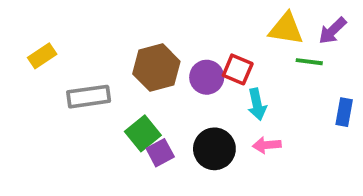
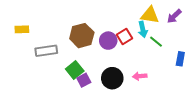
yellow rectangle: (42, 56) -> (22, 29), turned 32
green line: (309, 62) -> (156, 42), moved, turned 32
red square: (238, 69) -> (124, 37), turned 35
cyan arrow: (257, 104) -> (143, 29), moved

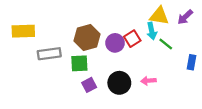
yellow rectangle: (22, 29) -> (23, 31), size x1.5
green square: (75, 70) -> (79, 63), moved, turned 36

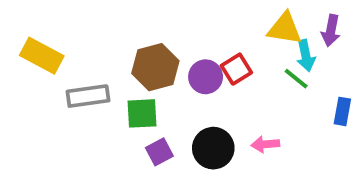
purple arrow: (185, 17) -> (331, 31), turned -35
yellow rectangle: (23, 31) -> (42, 56), turned 30
cyan arrow: (152, 31) -> (306, 56), moved

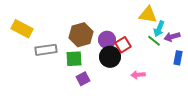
purple arrow: (331, 31) -> (172, 37), moved, turned 63
cyan arrow: (306, 56) -> (159, 29), turned 35
red square: (236, 69) -> (123, 45), moved
black circle: (213, 148) -> (110, 57), moved

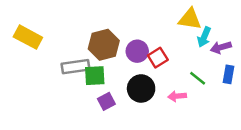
green line: (154, 41) -> (198, 78), moved
gray rectangle: (46, 50) -> (75, 67), moved
black circle: (110, 57) -> (141, 88), moved

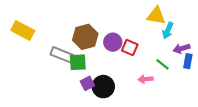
purple arrow: (221, 47) -> (182, 48), moved
red square: (158, 58) -> (130, 47), turned -35
gray rectangle: (75, 67) -> (62, 55), turned 30
black circle: (141, 88) -> (103, 87), moved

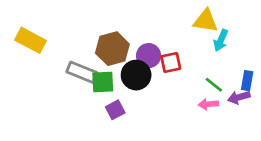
red square: (130, 47) -> (171, 63), turned -35
purple arrow: (182, 48) -> (239, 97), moved
pink arrow: (146, 79) -> (208, 104), moved
black circle: (103, 87) -> (136, 75), moved

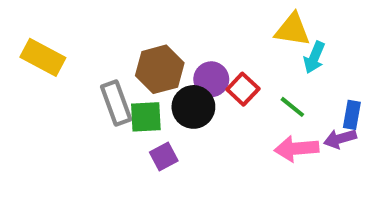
red square: (171, 63) -> (243, 89), turned -35
gray rectangle: (82, 72) -> (116, 103), turned 48
green line: (214, 85) -> (292, 107), moved
pink arrow: (208, 104) -> (296, 149), size x1.5

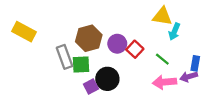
black circle: (193, 107) -> (107, 79), moved

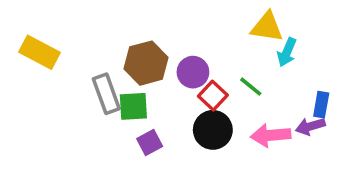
red square: (135, 49) -> (213, 96), moved
green line: (162, 59) -> (251, 87), moved
black circle: (107, 79) -> (213, 130), moved

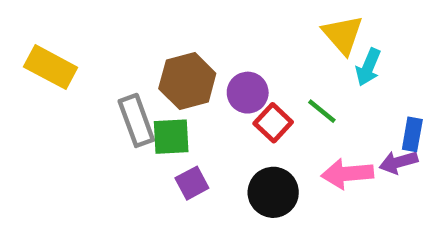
yellow triangle: (267, 27) -> (343, 35), turned 40
black circle: (213, 130) -> (273, 192), moved

